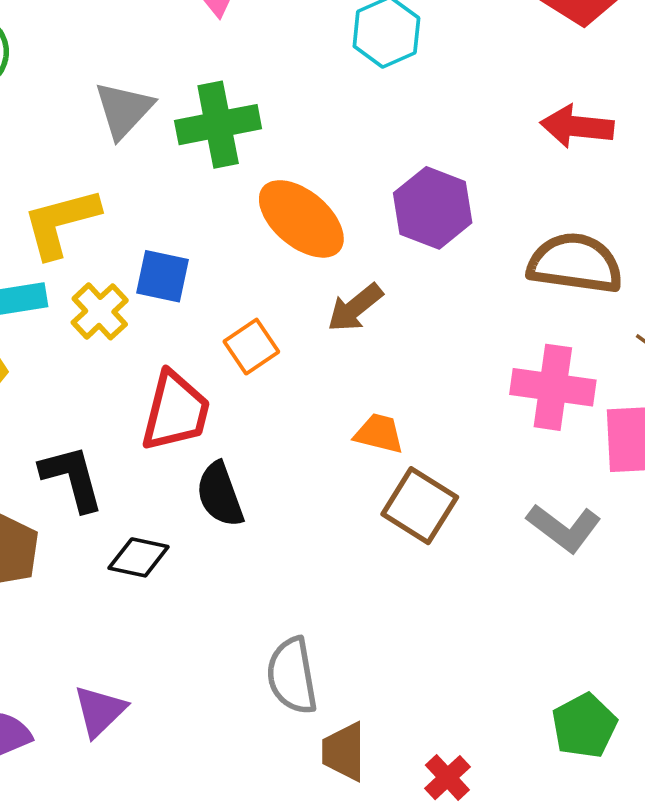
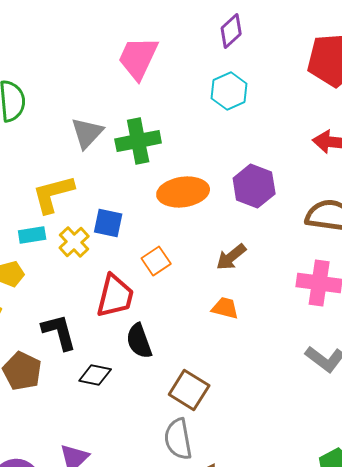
orange ellipse: (301, 219) -> (183, 192), turned -48
brown arrow: (355, 308) -> (231, 257), moved
brown square: (420, 506) -> (189, 390), moved

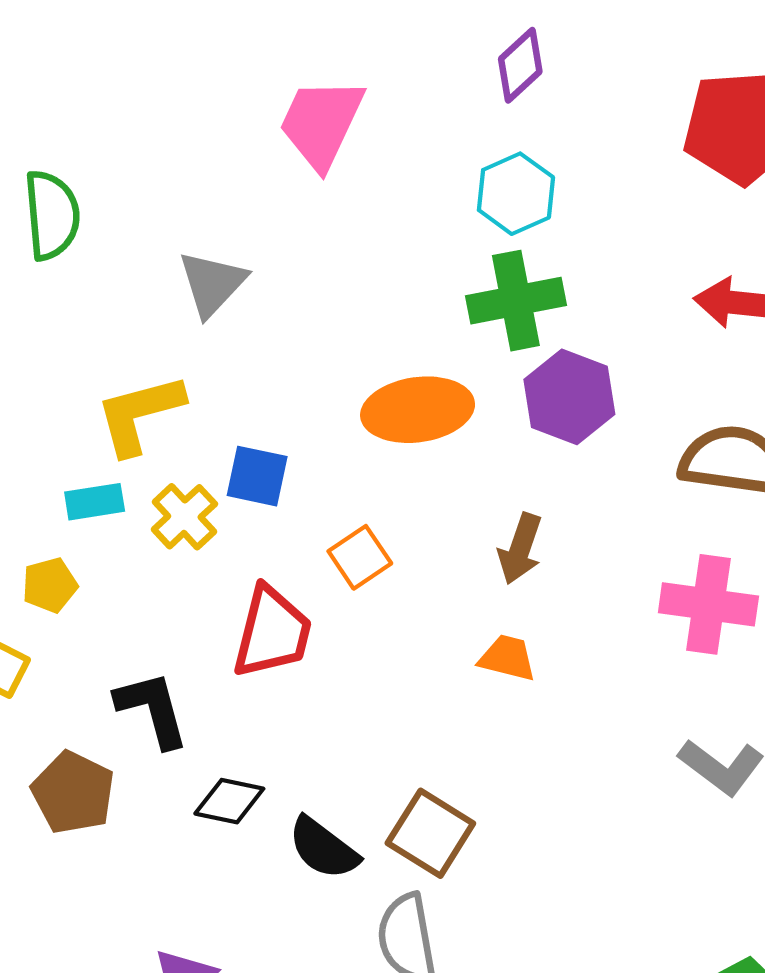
green cross: (138, 141) -> (516, 301), moved
brown arrow: (231, 257) -> (520, 549), turned -32
black semicircle: (139, 341) -> (323, 848), moved, turned -33

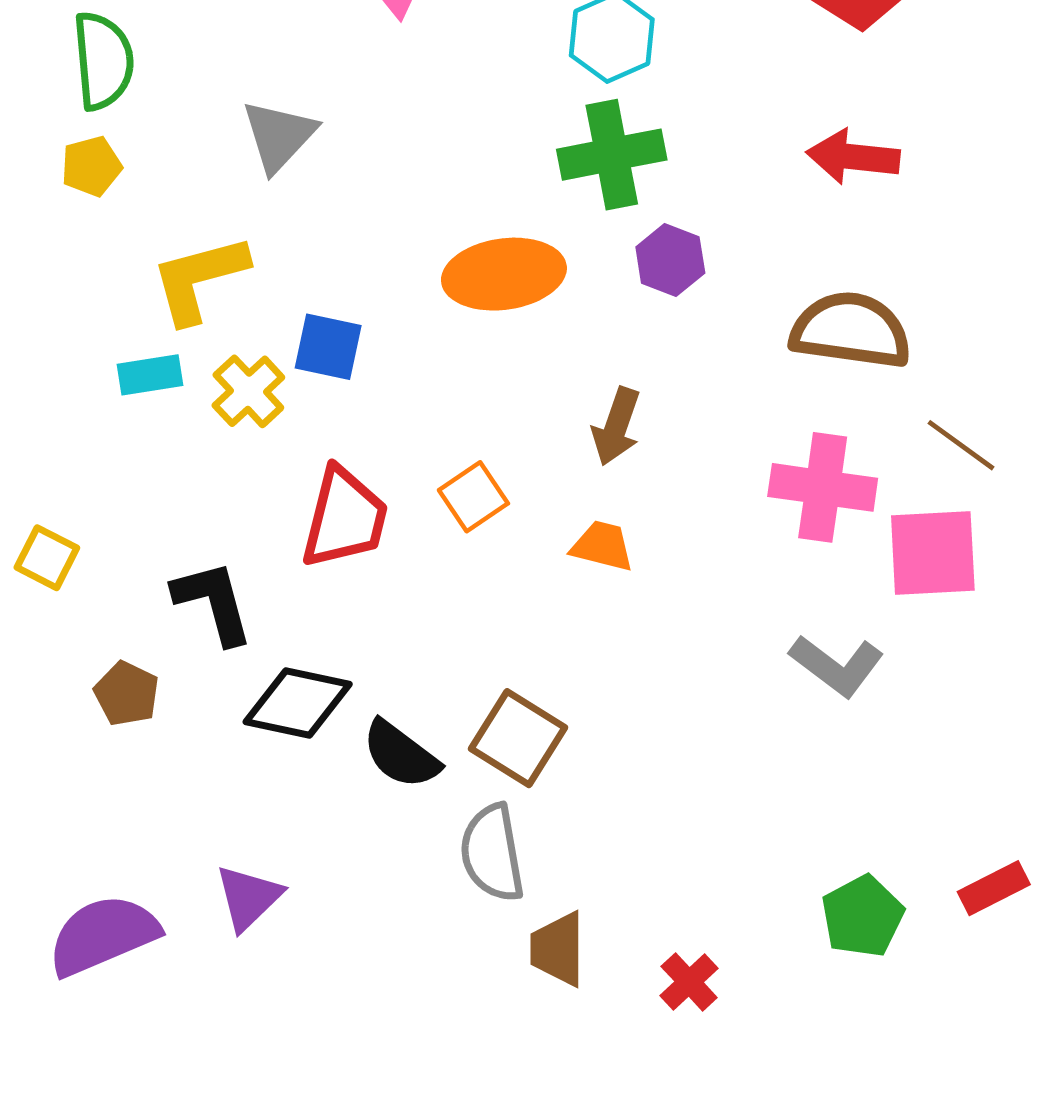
purple hexagon: (569, 397) -> (670, 260), size x0.7
orange square: (360, 557) -> (473, 497), moved
yellow pentagon: (50, 585) -> (91, 166), moved
brown pentagon: (73, 793) -> (127, 694), size x0.7
black diamond: (229, 801) -> (298, 703), size x1.4

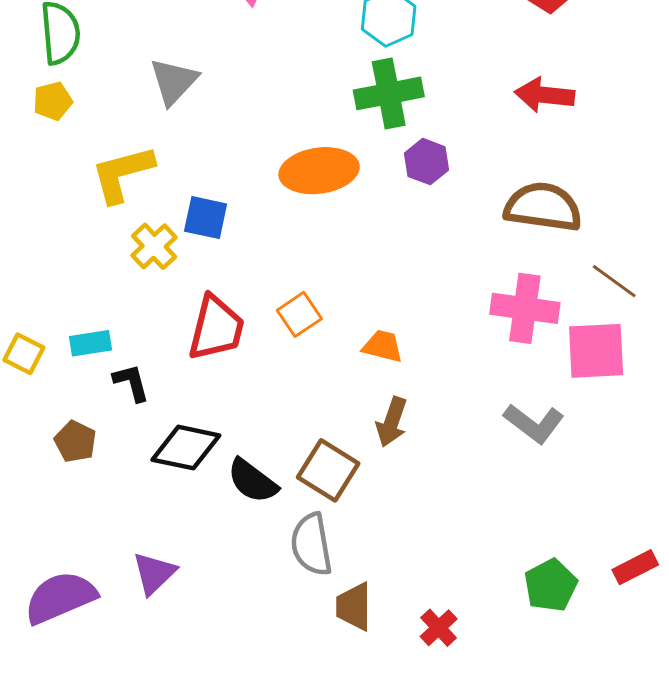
cyan rectangle: (150, 375) -> (91, 343), moved
brown arrow: (616, 426) -> (392, 422), moved
black L-shape: (213, 602) -> (131, 383), size x0.7

